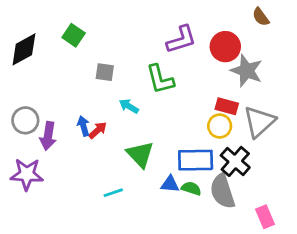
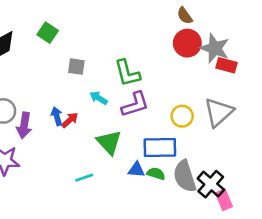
brown semicircle: (261, 17) -> (185, 16), moved
purple L-shape: (181, 40) -> (135, 104), moved
gray star: (247, 71) -> (215, 48), moved
red rectangle: (227, 106) -> (226, 65), moved
black cross: (235, 161) -> (211, 184), moved

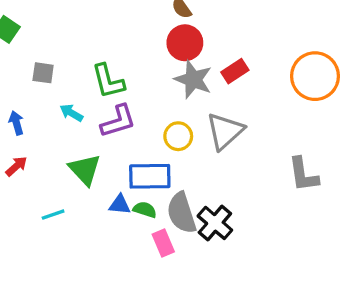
gray star: (215, 48) -> (193, 79), moved
red rectangle: (226, 65) -> (235, 71), turned -48
blue arrow: (57, 116) -> (16, 123), moved
red arrow: (70, 120) -> (16, 166), moved
pink rectangle: (224, 200) -> (163, 243), moved

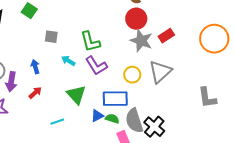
purple L-shape: (118, 121) -> (96, 66), turned 75
blue triangle: (120, 205) -> (97, 116), turned -32

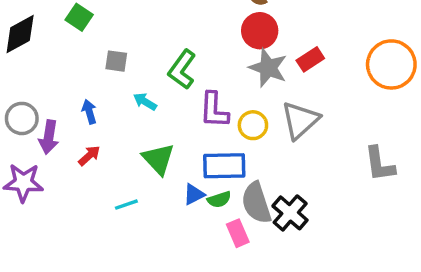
green L-shape: (90, 42) -> (182, 70), turned 50
purple L-shape: (96, 66) -> (214, 110), moved, turned 35
green semicircle: (112, 119) -> (219, 199), turned 144

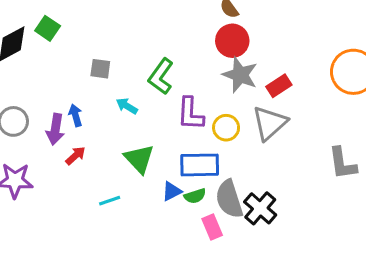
green square: (79, 17) -> (48, 28), moved
red rectangle: (310, 59) -> (279, 86), moved
purple arrow: (49, 137) -> (55, 129), moved

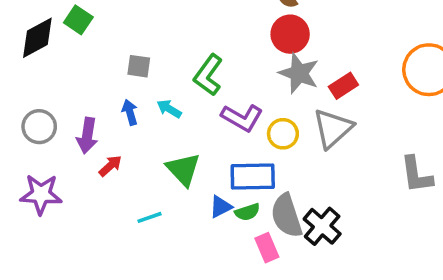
purple L-shape: (190, 114) -> (242, 118), turned -63
blue arrow: (75, 115) -> (130, 112), moved

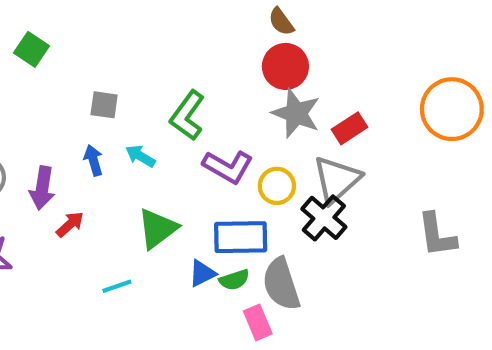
green triangle: (183, 169) -> (157, 229), turned 36
black cross: (322, 226) -> (324, 218), moved

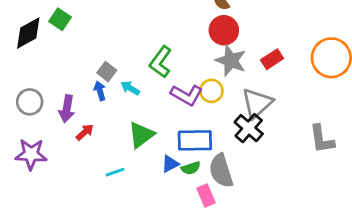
gray square: (104, 105) -> (107, 72), moved, turned 30
red rectangle: (349, 128) -> (272, 59), moved
yellow circle: (277, 186) -> (211, 91), moved

